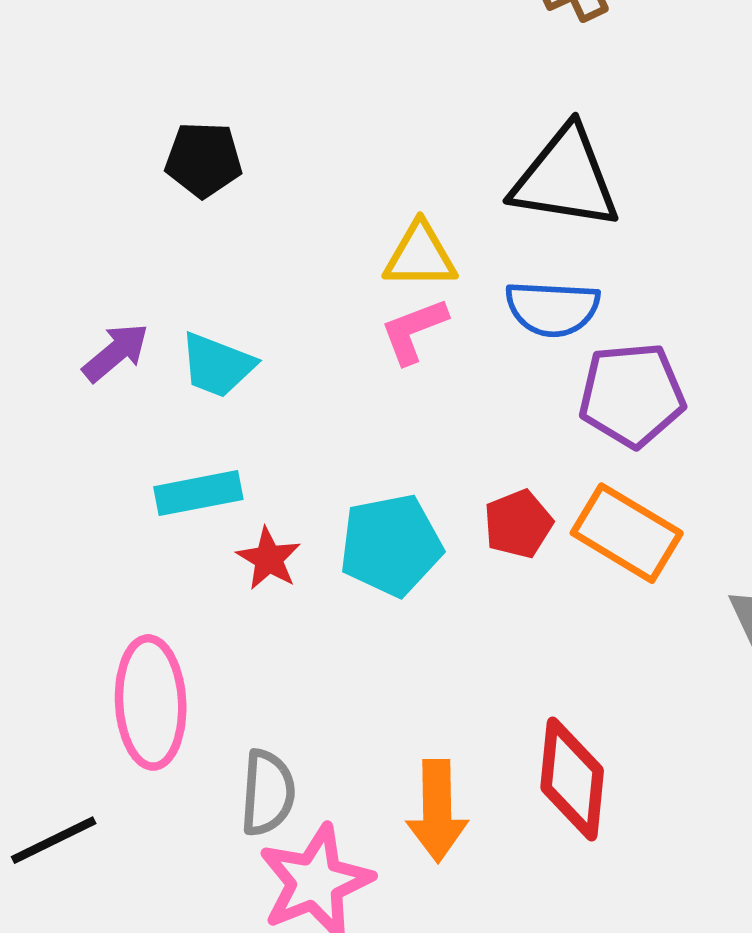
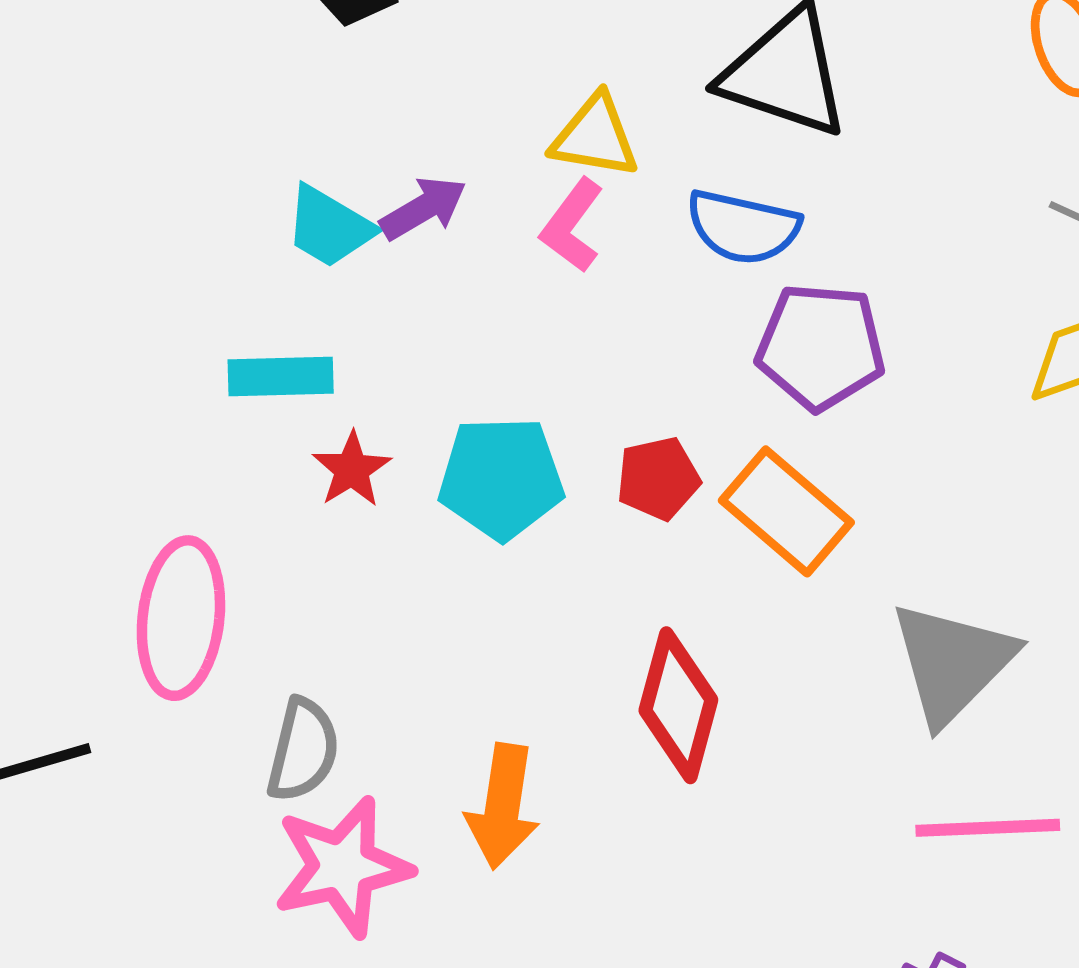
pink L-shape: (414, 331) -> (572, 225), turned -42
purple arrow: (116, 352) -> (423, 208), moved
red diamond: (572, 779) -> (678, 705), moved

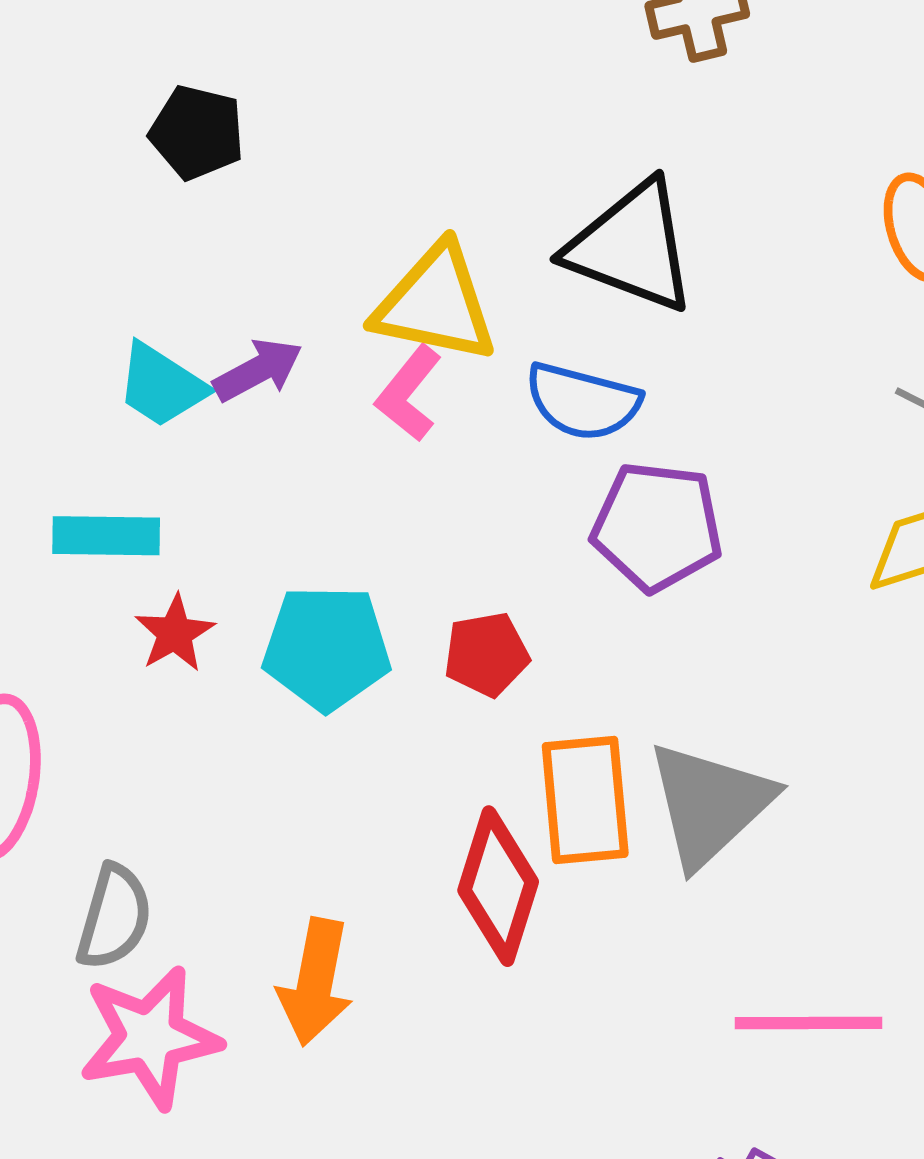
yellow triangle: (595, 136) -> (435, 304), size x1.4
orange rectangle: (786, 511) -> (585, 800), moved, turned 42
gray triangle: (952, 663) -> (710, 804), moved

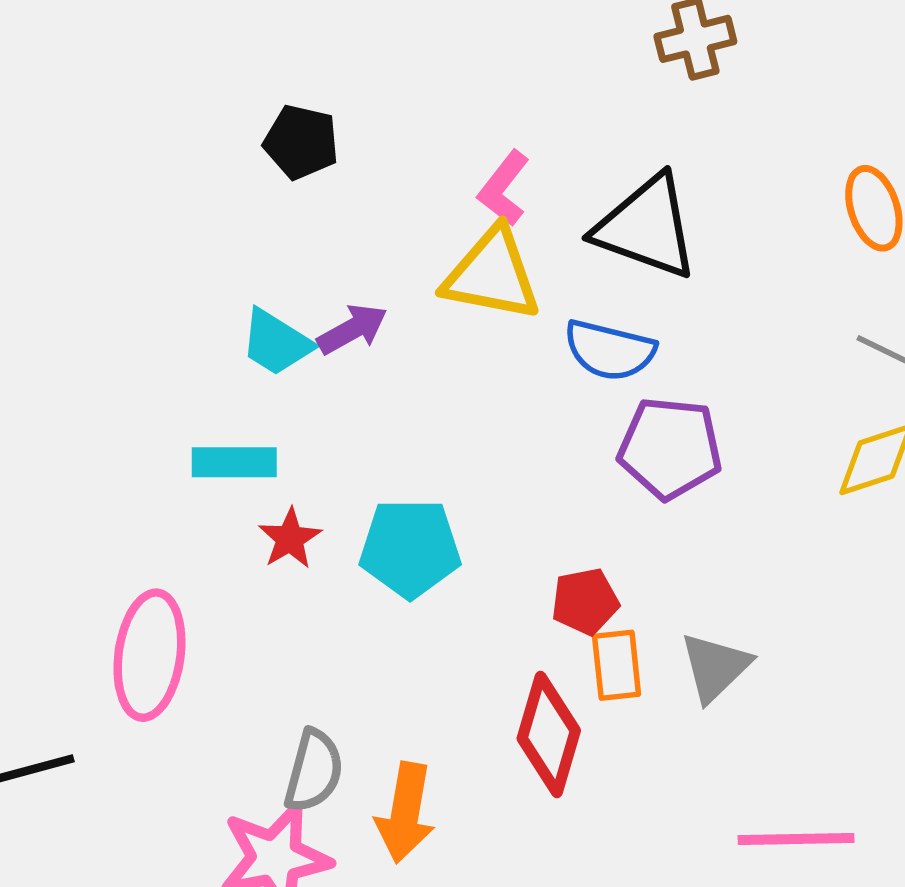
pink L-shape: (409, 393) -> (504, 188), moved
red pentagon: (486, 654) -> (585, 601), moved
orange rectangle: (585, 800) -> (617, 665), size x0.7
gray triangle: (710, 804) -> (715, 667), size x0.7
gray semicircle: (114, 917) -> (314, 771), moved

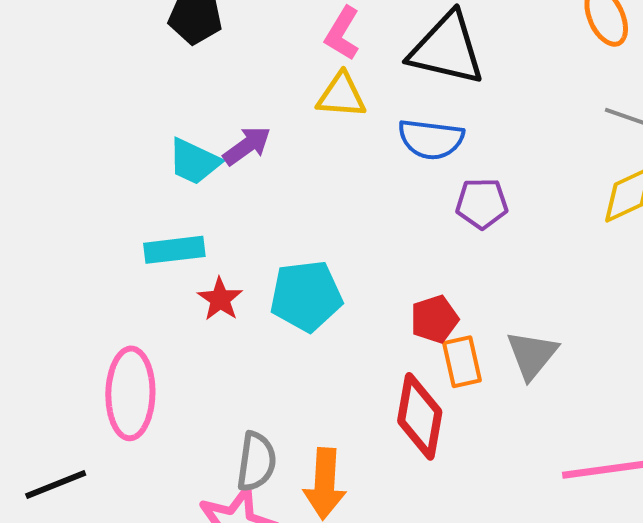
yellow triangle: (492, 275) -> (341, 95), size x0.7
purple pentagon: (670, 448) -> (482, 203), size x0.7

